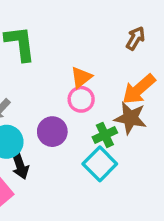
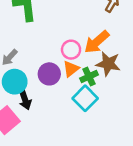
orange triangle: (81, 77) -> (71, 69), moved
orange arrow: (139, 89) -> (97, 42), moved

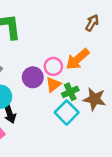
brown star: (108, 64) -> (94, 99), moved
purple circle: (49, 74) -> (33, 77), moved

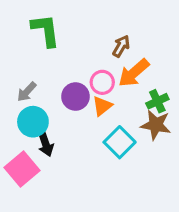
brown arrow: (92, 23) -> (121, 46), moved
green cross: (70, 92) -> (157, 101), moved

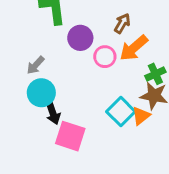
purple circle: (75, 97) -> (80, 38), moved
orange triangle: (102, 106) -> (141, 116), moved
pink square: (22, 169) -> (70, 136), moved, turned -32

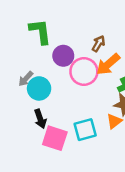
pink circle: (105, 57) -> (84, 72), size x1.5
cyan circle: (41, 93) -> (39, 88), moved
cyan square: (121, 112) -> (85, 130), moved, turned 30

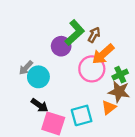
green L-shape: (40, 32) -> (75, 33), moved, turned 55
pink circle: (84, 72) -> (92, 69), moved
black arrow: (40, 119) -> (40, 105), turned -36

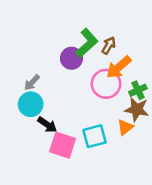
cyan circle: (38, 77) -> (31, 104), moved

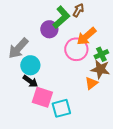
brown arrow: (109, 45) -> (78, 10), moved
gray arrow: (32, 83) -> (18, 48), size x1.6
cyan circle: (31, 104) -> (30, 65), moved
cyan square: (95, 136) -> (61, 108), moved

